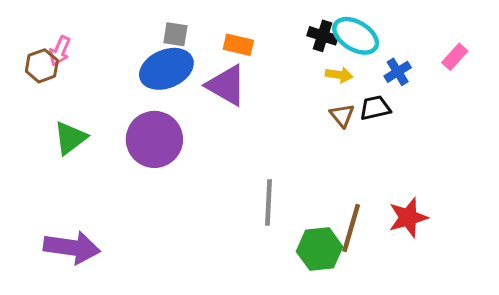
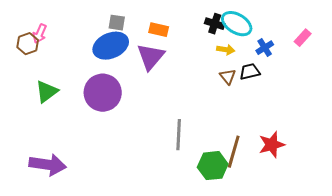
purple triangle: (226, 85) -> (151, 57), turned 40

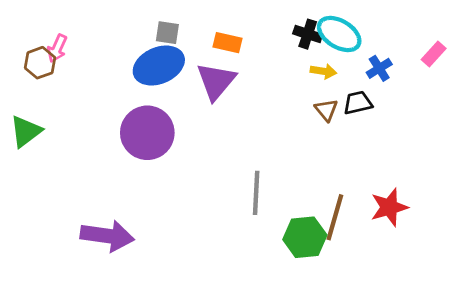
green triangle: (47, 92) -> (26, 131), moved
purple arrow: (48, 165) -> (107, 236), moved

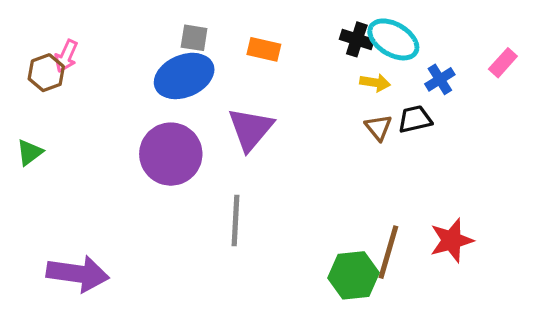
purple triangle: (216, 81) -> (251, 129), moved
green triangle: (26, 131) -> (30, 152), size x0.7
gray line: (256, 193) -> (236, 220), moved
purple arrow: (107, 236) -> (78, 274), moved

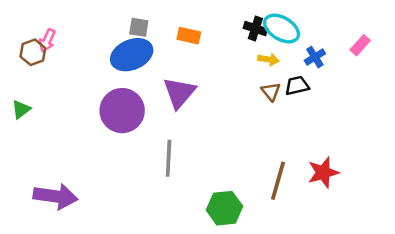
green hexagon: (353, 275) -> (224, 208), moved

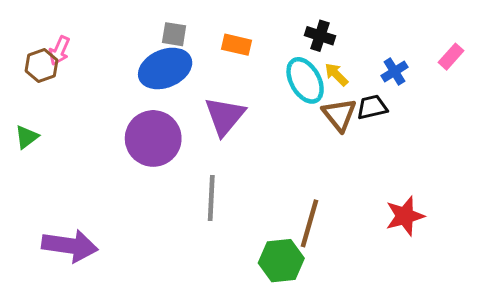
cyan ellipse: (282, 28) -> (305, 80), moved, turned 30
yellow arrow: (268, 59) -> (336, 74), turned -144
brown triangle: (271, 92) -> (339, 115), size x1.4
brown line: (278, 181) -> (310, 223), moved

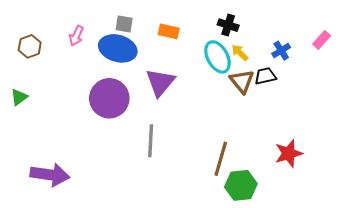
pink arrow: (59, 51) -> (76, 36), moved
blue ellipse: (165, 68) -> (118, 48), turned 39
green hexagon: (281, 261) -> (241, 185), moved

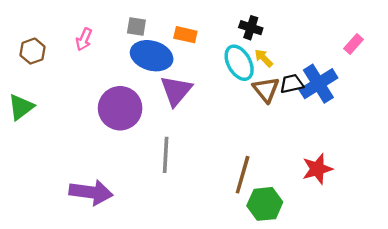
blue ellipse: (118, 48) -> (152, 56), moved
blue cross: (281, 51) -> (318, 84), moved, size x1.8
green triangle: (19, 97) -> (21, 107), size x1.4
purple arrow: (50, 175) -> (91, 192), moved

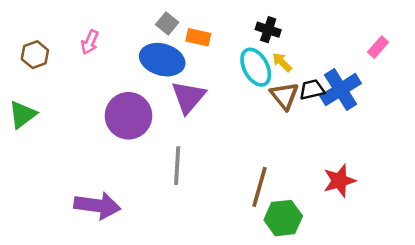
gray square: (136, 27) -> (167, 23), moved, turned 30

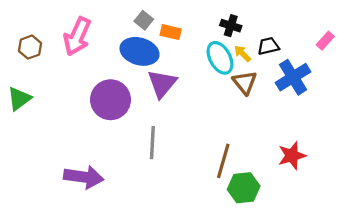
pink arrow: (90, 42) -> (77, 36), size x1.8
black trapezoid: (312, 90) -> (268, 46), moved

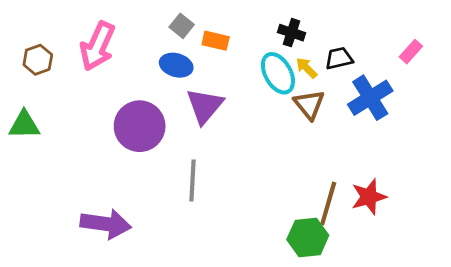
blue ellipse: (139, 51) -> (176, 65), size x0.7
green triangle: (19, 99) -> (24, 125), turned 36
brown line: (223, 161) -> (328, 204), moved

